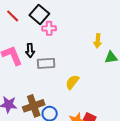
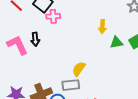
gray rectangle: (46, 63) -> (71, 85), moved

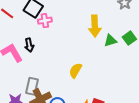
yellow arrow: (102, 27) -> (95, 26), size x1.5
gray rectangle: (71, 85) -> (32, 86), moved, turned -66

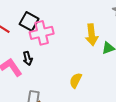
pink cross: (45, 21) -> (42, 33), size x1.6

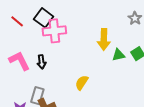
black arrow: (28, 58) -> (41, 62), moved

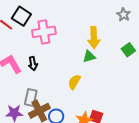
black square: (44, 18) -> (21, 16), moved
green triangle: (118, 55) -> (89, 56), moved

